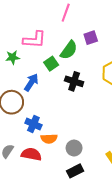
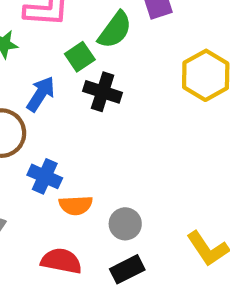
black cross: (74, 81) -> (103, 92), moved
red semicircle: (31, 154) -> (61, 261), moved

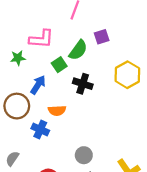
black cross: (103, 92) -> (83, 84), moved
orange semicircle: (76, 205) -> (57, 110), moved

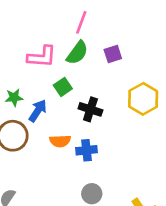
green semicircle: (78, 50) -> (77, 53), moved
green star: (18, 58) -> (14, 98), moved
blue cross: (40, 129) -> (86, 150), moved, turned -30

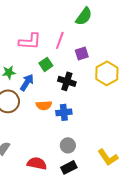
pink line: (81, 22) -> (60, 40), moved
green semicircle: (77, 53) -> (84, 16), moved
purple square: (113, 54) -> (82, 53), moved

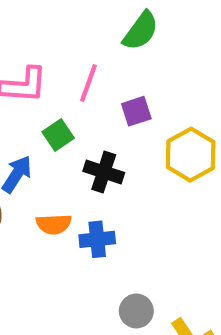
gray circle: (68, 145) -> (136, 311), moved

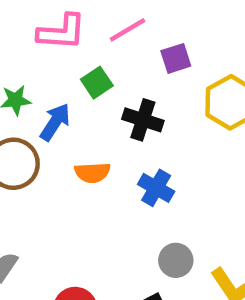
pink line: (89, 83) -> (128, 30), turned 39
blue cross: (97, 239) -> (156, 188), moved, turned 36

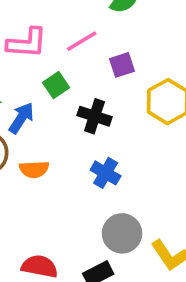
orange semicircle: (92, 173) -> (34, 169), moved
gray circle: (176, 260) -> (122, 233), size x1.4

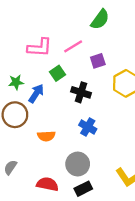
orange semicircle: (34, 169) -> (46, 136), moved
gray circle: (122, 233) -> (78, 164), moved

